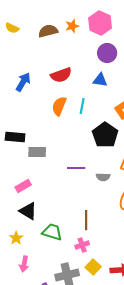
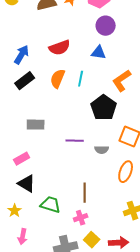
black rectangle: (15, 137) -> (25, 81), moved, turned -42

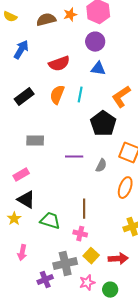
purple circle: (106, 26) -> (95, 42), moved
blue arrow: (22, 55) -> (21, 50), moved
gray semicircle: (102, 150) -> (101, 166), turned -64
yellow star: (15, 211) -> (14, 219), moved
pink cross: (81, 218) -> (80, 234), turned 32

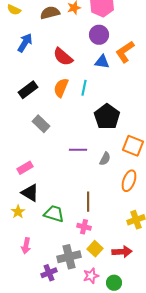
red semicircle: (59, 64) -> (63, 57), turned 60
orange L-shape: (121, 97) -> (125, 52), moved
gray rectangle: (35, 141) -> (41, 124), moved, turned 42

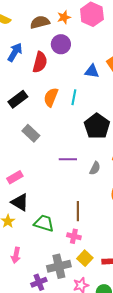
purple circle: (99, 35) -> (61, 44), moved
red semicircle: (63, 57) -> (40, 62), moved, turned -115

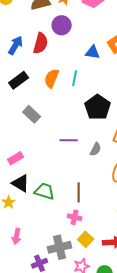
blue arrow: (15, 52) -> (16, 45), moved
green trapezoid: (44, 223) -> (45, 191), moved

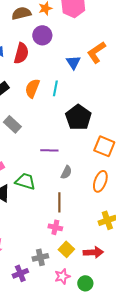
blue triangle: (93, 52) -> (73, 62), turned 49
gray semicircle: (96, 149) -> (66, 172), moved
green trapezoid: (45, 191) -> (25, 181), moved
gray cross: (60, 247) -> (40, 257), size x0.7

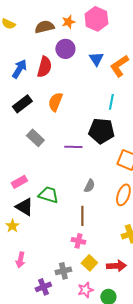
blue triangle: (73, 62) -> (96, 59), moved
cyan line: (55, 88) -> (111, 102), moved
black pentagon: (78, 117) -> (101, 131), turned -30
purple line: (49, 150) -> (73, 147), moved

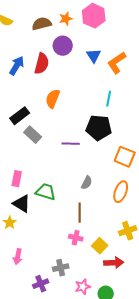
black rectangle: (22, 104) -> (20, 116), moved
pink rectangle: (19, 182) -> (17, 179), turned -49
yellow square: (89, 263) -> (100, 246), moved

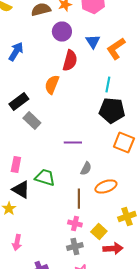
red semicircle: (42, 64) -> (70, 60), moved
black pentagon: (99, 128) -> (112, 110), moved
purple line: (71, 144) -> (73, 142), moved
orange ellipse: (121, 192) -> (106, 186), moved, turned 50
gray cross: (61, 268) -> (75, 246), moved

